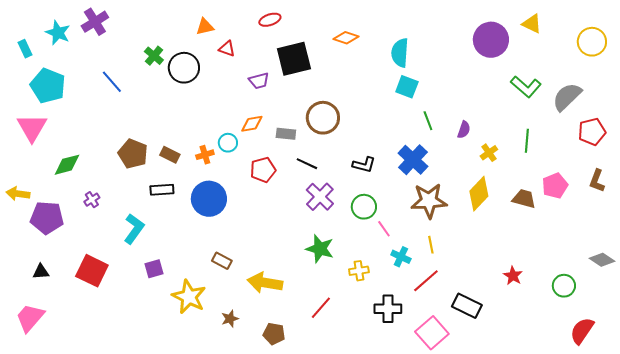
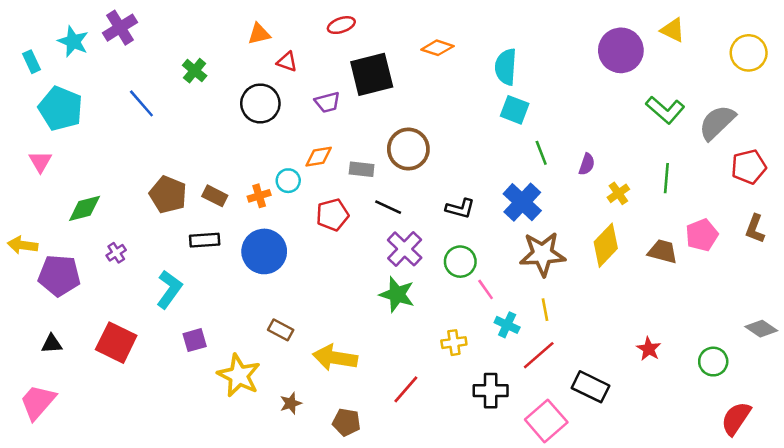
black circle: (184, 68) -> (260, 103), moved
pink triangle: (32, 128) -> (40, 162), size x0.6
green star: (320, 249) -> (397, 294), moved

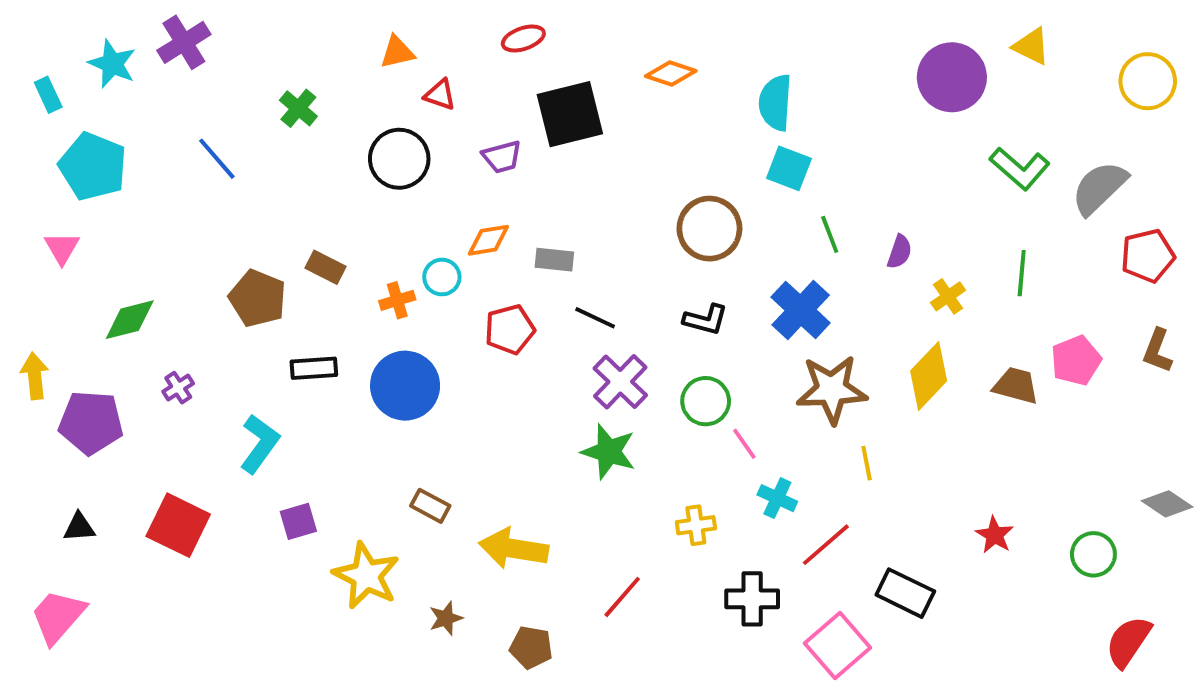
brown circle: (408, 149) -> (709, 229), moved
brown rectangle: (215, 196) -> (326, 267), moved
yellow arrow: (23, 245) -> (35, 376), turned 76
yellow line: (545, 310) -> (867, 463), moved

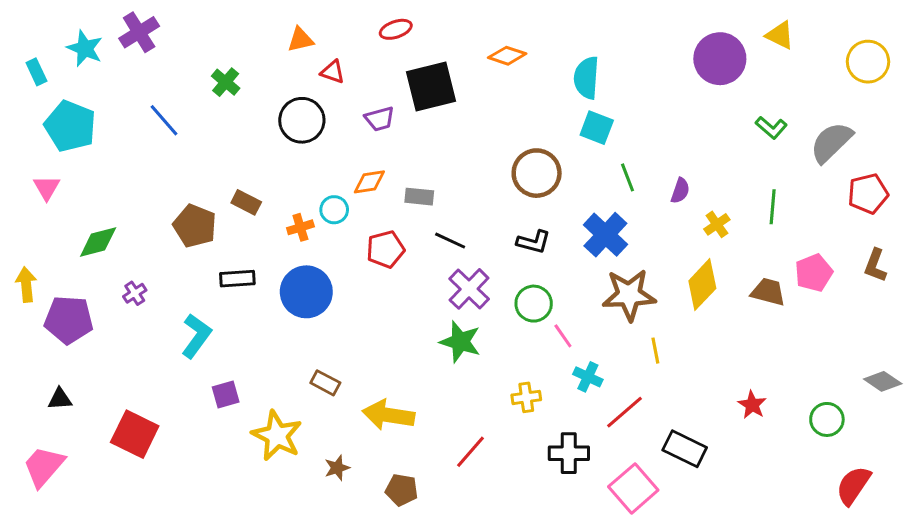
green L-shape: (1020, 168) -> (771, 128), size x0.7
red square: (178, 525) -> (135, 434), moved

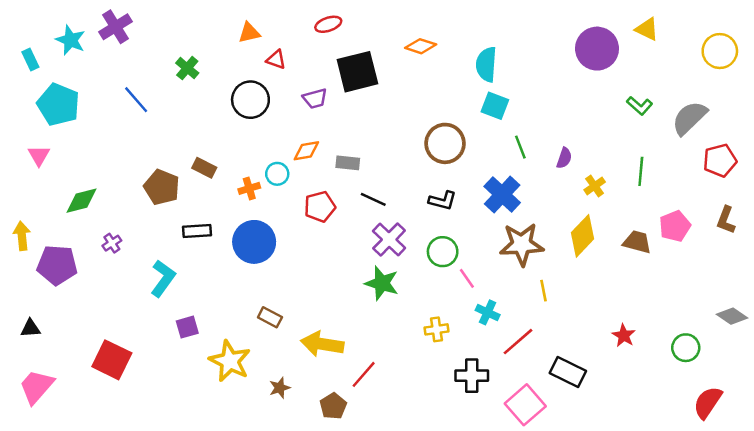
black triangle: (60, 399) -> (30, 328), moved
red line: (471, 452) -> (364, 374), moved
brown pentagon: (402, 490) -> (333, 406), turned 30

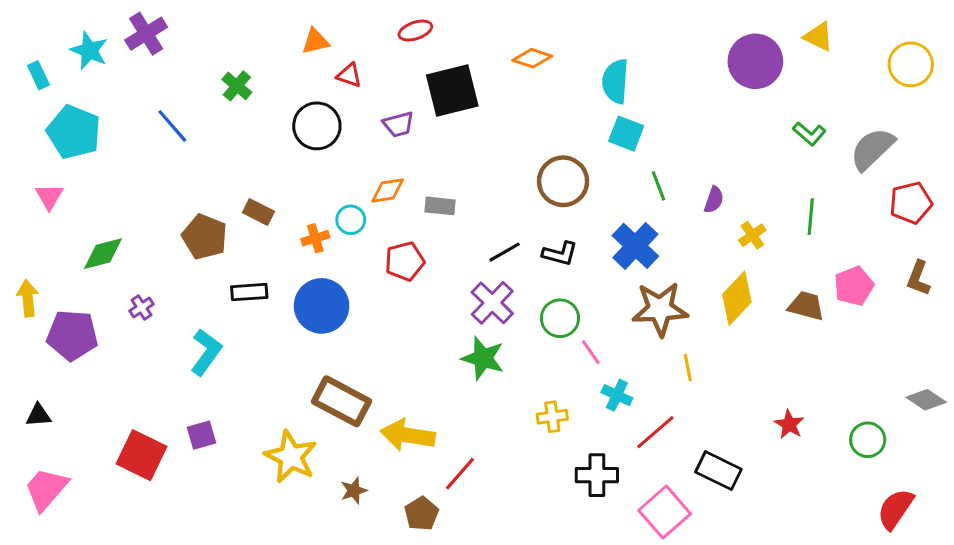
black line: (373, 199) -> (505, 252), moved, turned -55
brown rectangle: (270, 317) -> (342, 401), size x1.8
purple square: (187, 327) -> (202, 435), moved

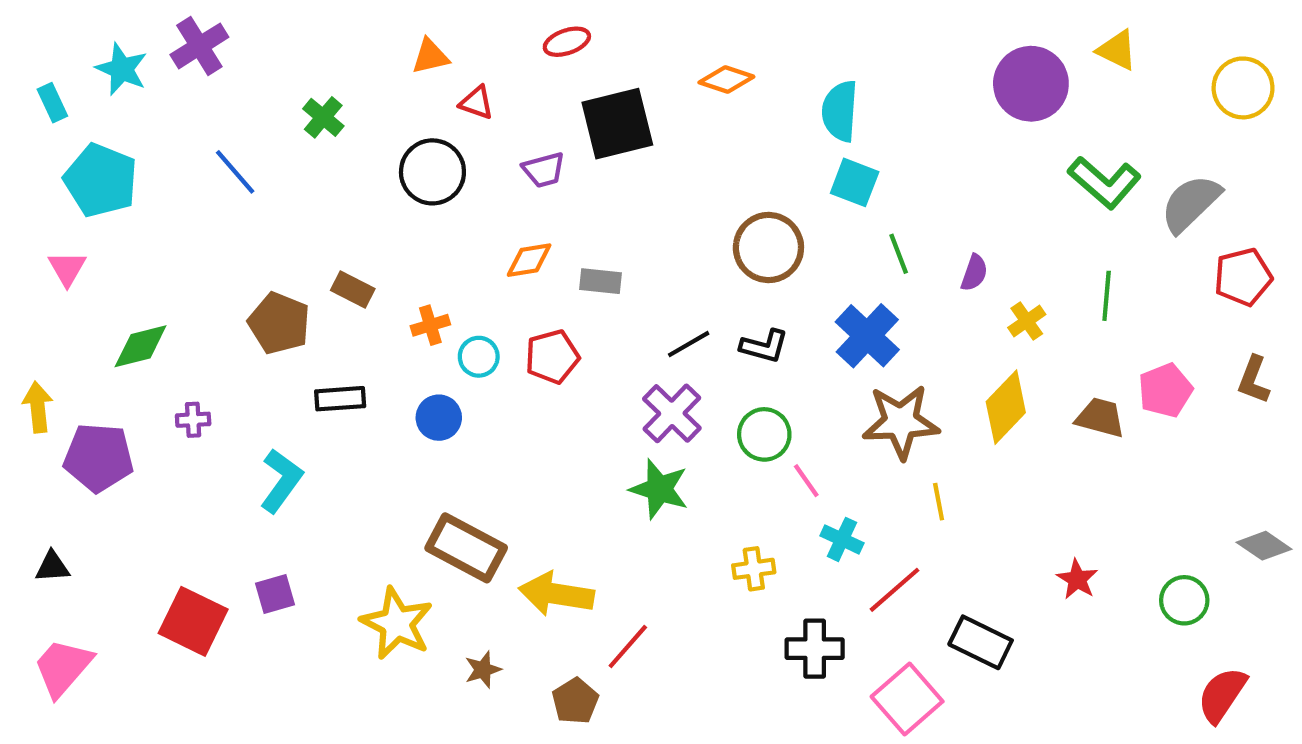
green L-shape: (809, 134) -> (1104, 182), size x1.6
cyan circle: (351, 220) -> (479, 357), moved
blue circle: (322, 306) -> (439, 418), size x0.6
purple cross: (142, 307) -> (193, 420), turned 30

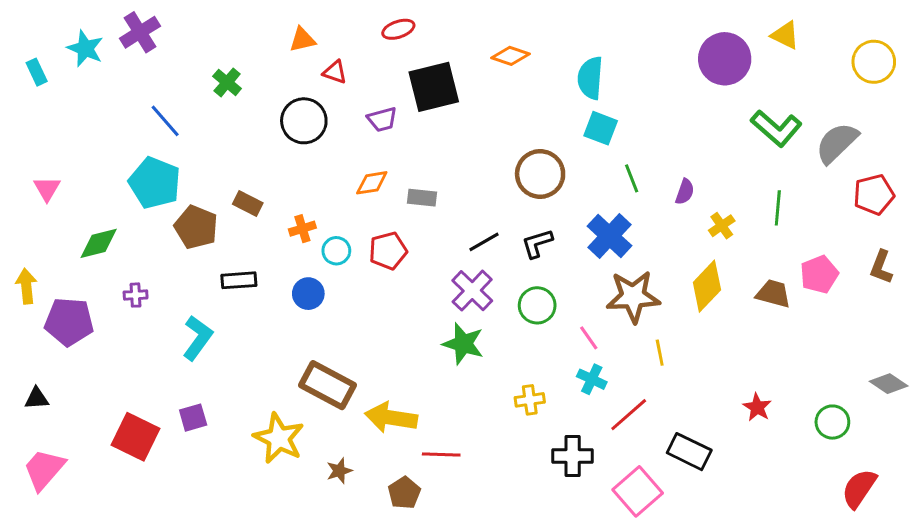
cyan pentagon: (101, 180) -> (155, 183), moved
black L-shape: (764, 346) -> (537, 243), turned 148
pink line: (806, 481) -> (589, 338), moved
red line: (628, 646) -> (441, 455), turned 51

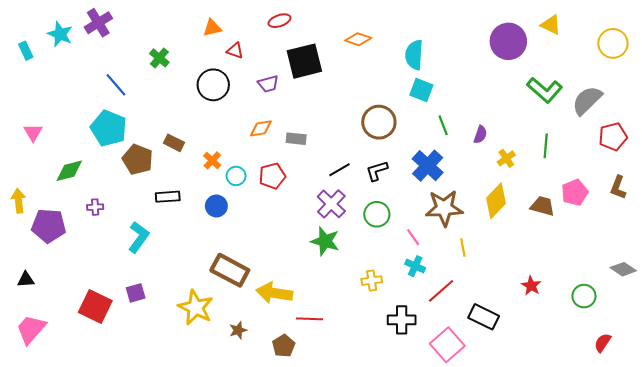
orange cross: (302, 229) -> (212, 160), turned -30
red semicircle: (859, 488) -> (603, 343), size x0.7

